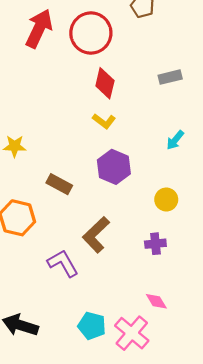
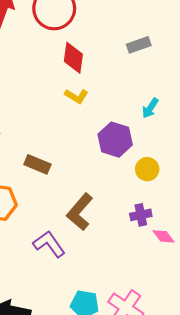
purple hexagon: (114, 167) -> (115, 140), moved
pink diamond: (156, 301) -> (163, 236), moved

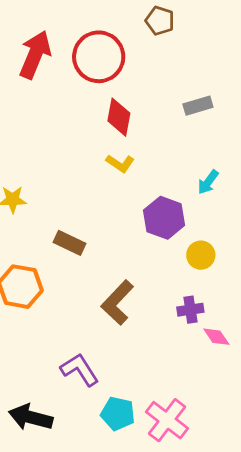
purple L-shape: (49, 244) -> (80, 370), moved

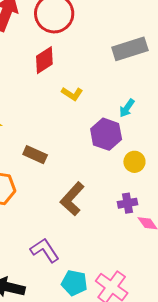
gray rectangle: (198, 106) -> (130, 49), size x1.6
red diamond: (119, 117) -> (44, 60), moved, turned 48
cyan arrow: (208, 182) -> (127, 108), moved

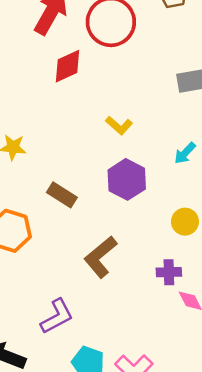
red diamond: (44, 60) -> (67, 66), moved
purple hexagon: (106, 134) -> (127, 179), moved
purple L-shape: (45, 250) -> (57, 316), turned 88

